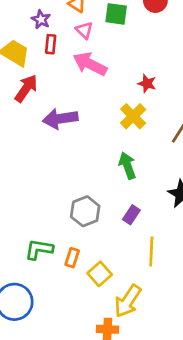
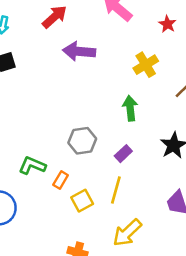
red star: (147, 84) -> (167, 24), moved
yellow line: (151, 251) -> (116, 190), moved
yellow arrow: (128, 301) -> (127, 233), moved

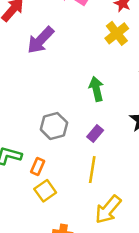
purple arrow: (79, 51) -> (40, 40), turned -44
yellow cross: (146, 65) -> (117, 33), moved
yellow square: (82, 201) -> (45, 191), moved

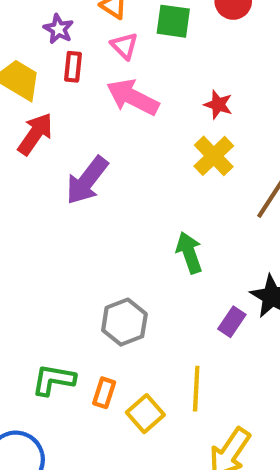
purple rectangle: (95, 134) -> (232, 322), moved
yellow square: (45, 191) -> (145, 414), moved

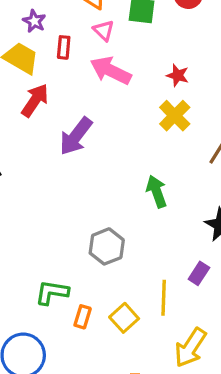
purple star: (58, 29) -> (34, 21), moved
purple rectangle: (232, 322) -> (199, 273), moved
orange rectangle: (104, 393) -> (83, 317), moved

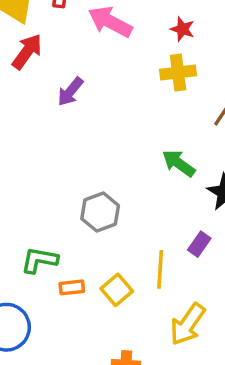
yellow cross: (175, 116) -> (178, 73), turned 36
purple arrow: (76, 136) -> (70, 92), size x0.7
green arrow: (157, 191) -> (179, 163), moved, turned -36
orange rectangle: (83, 317) -> (72, 287), turned 65

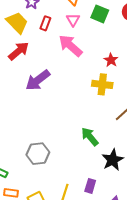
purple arrow: (70, 92) -> (38, 80), size x1.4
purple rectangle: (199, 244) -> (90, 186), turned -32

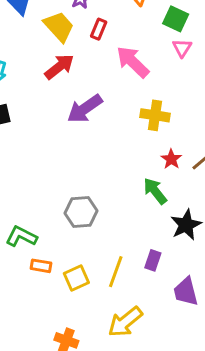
pink triangle: (73, 20) -> (182, 48), moved
red star: (111, 60) -> (171, 159), moved
yellow cross: (102, 84) -> (155, 115), moved

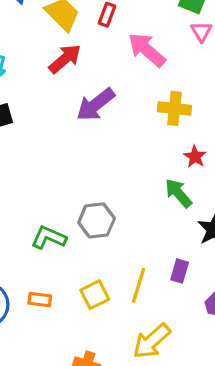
green L-shape: (21, 236) -> (49, 238), moved
orange rectangle: (41, 266) -> (40, 300), moved

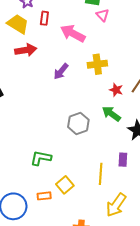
red arrow: (65, 59) -> (26, 50), turned 45
purple arrow: (96, 105) -> (61, 71), moved, size x0.7
gray hexagon: (97, 220) -> (78, 123), moved
yellow square: (95, 295) -> (65, 185), moved

